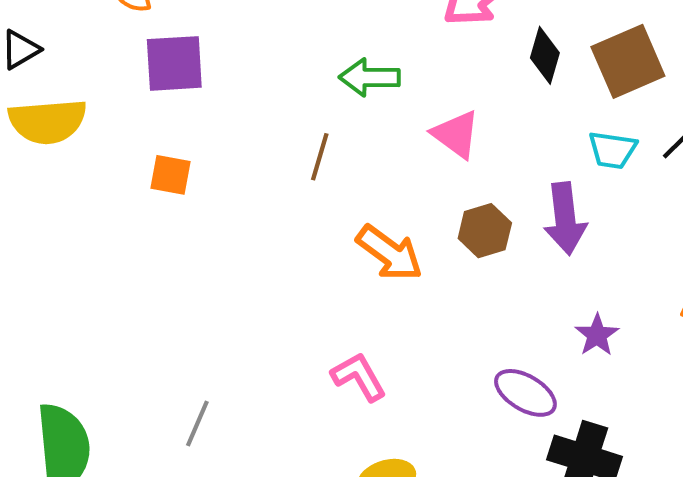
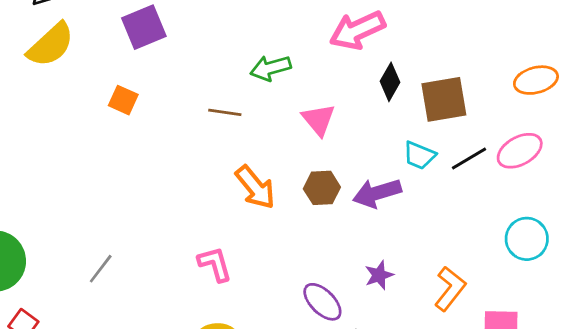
purple square: (174, 63) -> (144, 27), turned -33
green arrow: (369, 77) -> (271, 68), turned -30
yellow semicircle: (47, 121) -> (51, 45), turned -52
brown line: (320, 157) -> (225, 112), turned 68
purple arrow: (565, 219) -> (377, 193), turned 66

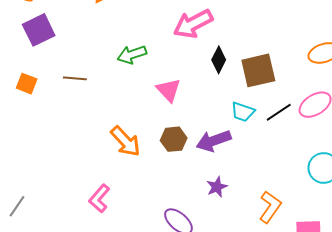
brown line: (225, 112) -> (75, 78), moved
pink L-shape: (215, 264) -> (99, 198), turned -120
purple star: (379, 275) -> (217, 187), moved

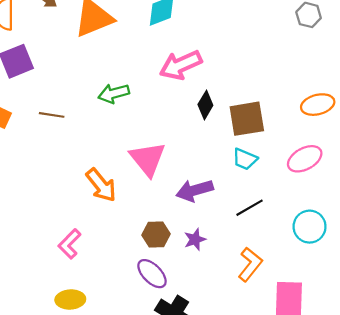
pink triangle: (169, 90) -> (148, 159), moved, size x1.4
cyan trapezoid: (243, 112) -> (245, 159), moved
black line: (279, 112) -> (249, 208), moved
brown hexagon: (174, 139) -> (156, 234), moved

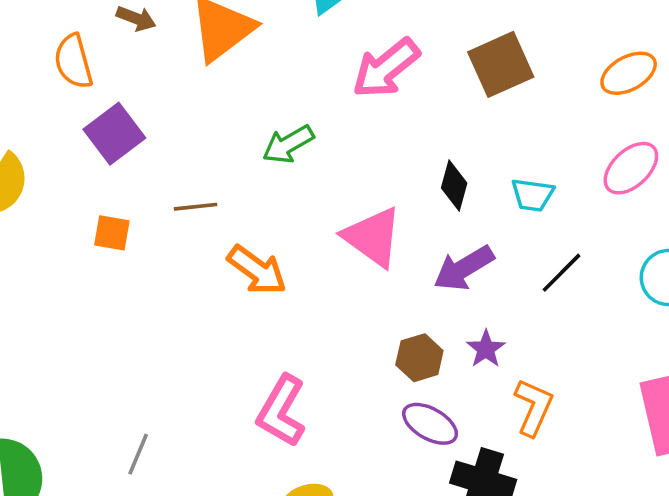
black diamond: (205, 105) -> (454, 185), moved
brown square: (247, 119) -> (501, 64), moved
orange arrow: (101, 185) -> (257, 270), moved
pink L-shape: (70, 244) -> (281, 411), size x1.4
orange L-shape: (250, 264) -> (534, 407), moved

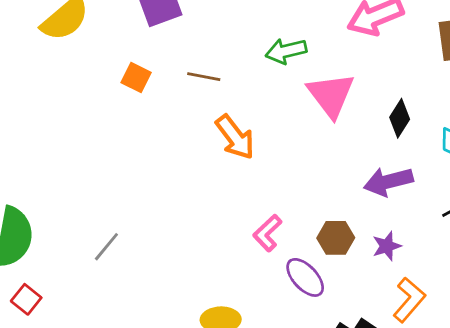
pink triangle: (373, 237) -> (331, 95), moved
pink L-shape: (281, 411) -> (267, 233), moved, size x0.7
purple ellipse: (430, 424) -> (305, 277), moved

